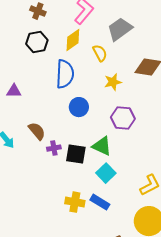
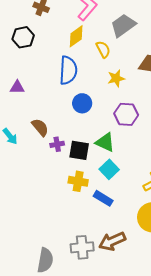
black hexagon: (37, 42) -> (23, 37), moved
yellow cross: (75, 202) -> (78, 181), moved

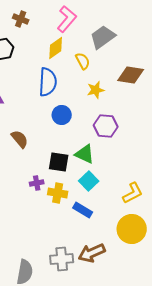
purple cross: (57, 144) -> (37, 183), moved

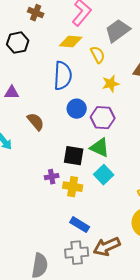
yellow diamond: (56, 48) -> (71, 42), turned 40
purple hexagon: (106, 126) -> (103, 118), moved
brown semicircle: (20, 139) -> (36, 122), moved
blue rectangle: (83, 210) -> (80, 225), moved

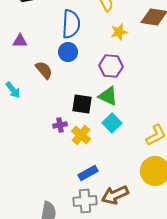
blue circle: (77, 109) -> (68, 52), moved
yellow cross: (73, 187) -> (81, 135), turned 30
blue rectangle: (80, 225) -> (88, 173), turned -60

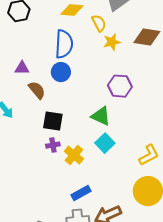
yellow star: (119, 32) -> (112, 42), moved
purple triangle: (20, 41) -> (22, 68), moved
purple hexagon: (111, 66) -> (120, 86), moved
black square: (82, 104) -> (53, 121), moved

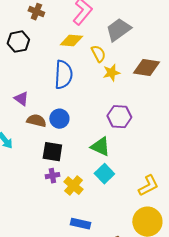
purple triangle: (22, 68) -> (21, 99), turned 35
blue circle: (61, 72) -> (59, 119), moved
brown semicircle: (37, 90) -> (36, 121), turned -36
blue rectangle: (81, 193) -> (80, 224), turned 42

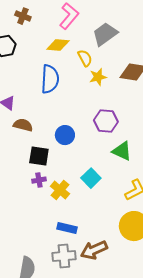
blue circle: (59, 119) -> (65, 135), moved
green triangle: (100, 147) -> (122, 151), moved

